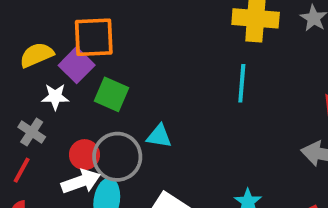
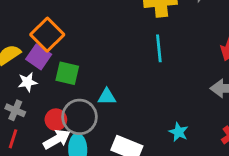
orange square: (94, 37) -> (47, 35), turned -32

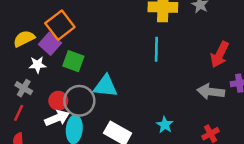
cyan triangle: (107, 97) -> (105, 86), size x1.5

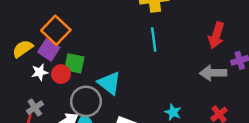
cyan triangle: (105, 86) -> (109, 83), turned 40
gray cross: (24, 88) -> (35, 108), moved, turned 35
red circle: (58, 101) -> (61, 74), moved

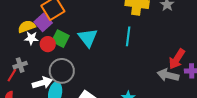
red arrow: (216, 35) -> (177, 59), moved
yellow semicircle: (23, 49) -> (27, 27), moved
cyan triangle: (109, 83) -> (88, 38), moved

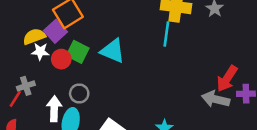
cyan line: (128, 36) -> (166, 34), moved
cyan triangle: (88, 38) -> (113, 51), turned -30
gray circle: (62, 71) -> (79, 93), size x0.6
white arrow: (42, 83) -> (54, 109), turned -72

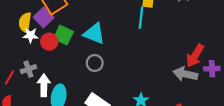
yellow semicircle: (34, 36) -> (25, 22), turned -60
gray cross: (26, 86) -> (28, 69), moved
gray circle: (79, 93) -> (95, 63), moved

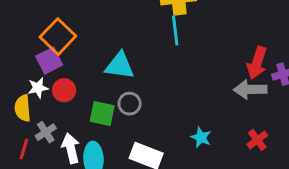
purple square: (44, 17) -> (49, 61), turned 30
yellow semicircle: (25, 22) -> (23, 108), moved
green square: (63, 35) -> (102, 114), moved

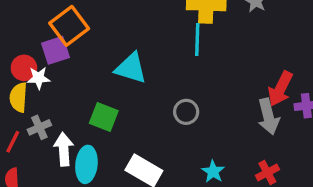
gray arrow: (250, 89) -> (268, 117), turned -112
red circle: (64, 90) -> (24, 68), moved
gray circle: (130, 104) -> (186, 112), moved
cyan star: (201, 137) -> (213, 172), moved

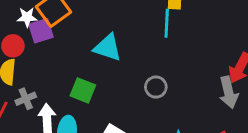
white star: (39, 78) -> (27, 17), moved

